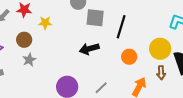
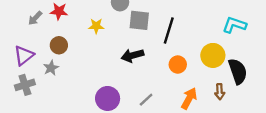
yellow star: (45, 23) -> (96, 26), moved
gray star: (29, 60) -> (51, 68), moved
brown arrow: (161, 73) -> (220, 92), moved

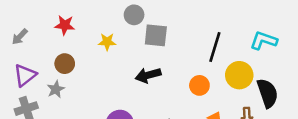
gray arrow: (35, 18) -> (20, 37), moved
black line: (169, 31) -> (215, 47), moved

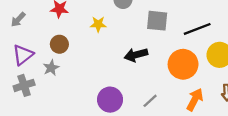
gray square: (156, 35) -> (157, 21), moved
black line: (215, 47) -> (197, 29), turned 52
orange circle: (199, 85) -> (183, 64), size x1.6

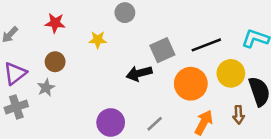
gray square: (157, 21) -> (162, 50), moved, turned -30

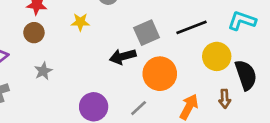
brown circle: (55, 62) -> (34, 33), moved
orange circle: (191, 84) -> (160, 74), moved
gray star: (46, 88) -> (43, 71), moved

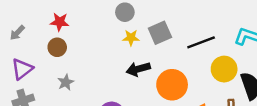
yellow star: (80, 22) -> (131, 38), moved
gray square: (147, 33) -> (160, 33), moved

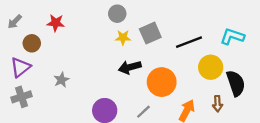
gray arrow: (17, 33) -> (15, 22), moved
brown circle: (57, 47) -> (32, 43), moved

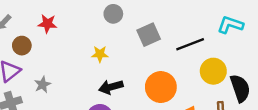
cyan L-shape: (232, 36) -> (230, 25), moved
yellow star: (123, 38) -> (100, 54), moved
black arrow: (130, 67) -> (111, 87), moved
gray star: (61, 80) -> (43, 85), moved

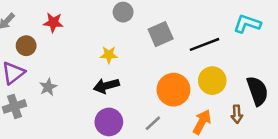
yellow circle: (213, 71) -> (212, 81), moved
black arrow: (111, 87) -> (106, 86), moved

